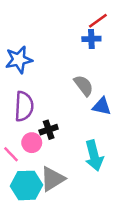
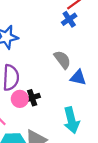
blue cross: (91, 39) -> (69, 19), turned -32
pink circle: (32, 143) -> (20, 99), moved

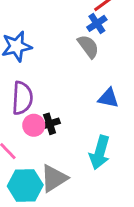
gray semicircle: (62, 60) -> (88, 46), moved
cyan arrow: (71, 120) -> (100, 153), turned 30

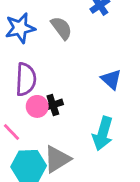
gray semicircle: (88, 46) -> (61, 28), moved
blue triangle: (108, 98) -> (111, 79), turned 30

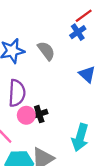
blue triangle: (111, 79) -> (87, 74), moved

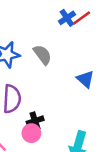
blue cross: (78, 32) -> (67, 18), moved
pink circle: (26, 115) -> (31, 133), moved

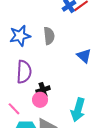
gray semicircle: (42, 55) -> (49, 36), turned 30

